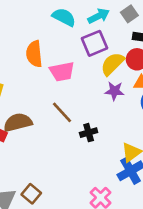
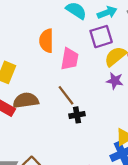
pink trapezoid: (62, 72) -> (70, 59), turned -75
black cross: (89, 133) -> (77, 115), moved

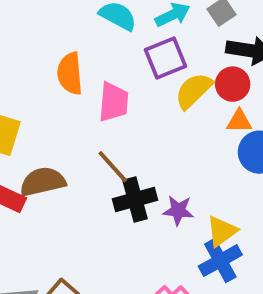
purple star: (115, 81) -> (178, 210), moved
black cross: (77, 115) -> (135, 200), size x1.5

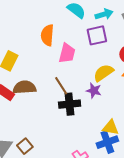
yellow semicircle: (194, 91) -> (103, 73), moved
purple star: (178, 210) -> (94, 91), moved
yellow triangle: (222, 231) -> (111, 127), turned 36

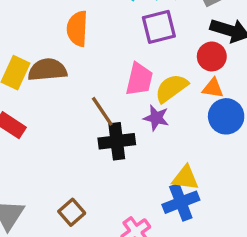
pink trapezoid: (67, 53) -> (139, 79), moved
brown semicircle: (24, 87) -> (47, 70), moved
brown square: (25, 146) -> (72, 212), moved

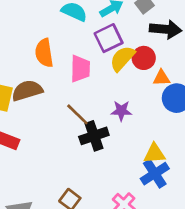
red circle: (212, 56) -> (144, 58), moved
pink trapezoid: (139, 79) -> (80, 69), moved
yellow semicircle: (171, 88) -> (122, 58), moved

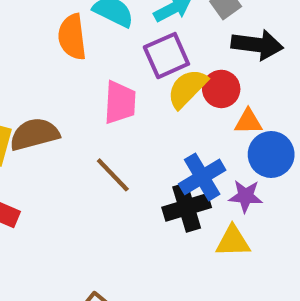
orange semicircle: (44, 53) -> (72, 37), moved
purple star: (121, 111) -> (246, 196), moved
black cross: (94, 136) -> (187, 207), moved
blue cross: (155, 174) -> (202, 177), moved

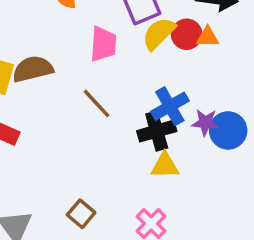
orange triangle: (248, 122) -> (208, 37), moved
blue circle: (271, 154) -> (228, 130), moved
yellow triangle: (233, 241) -> (165, 166), moved

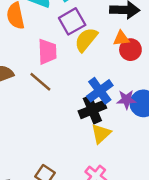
red circle: (187, 34) -> (130, 50), moved
brown line: (97, 103) -> (40, 82), moved
yellow triangle: (165, 166) -> (101, 134), turned -35

